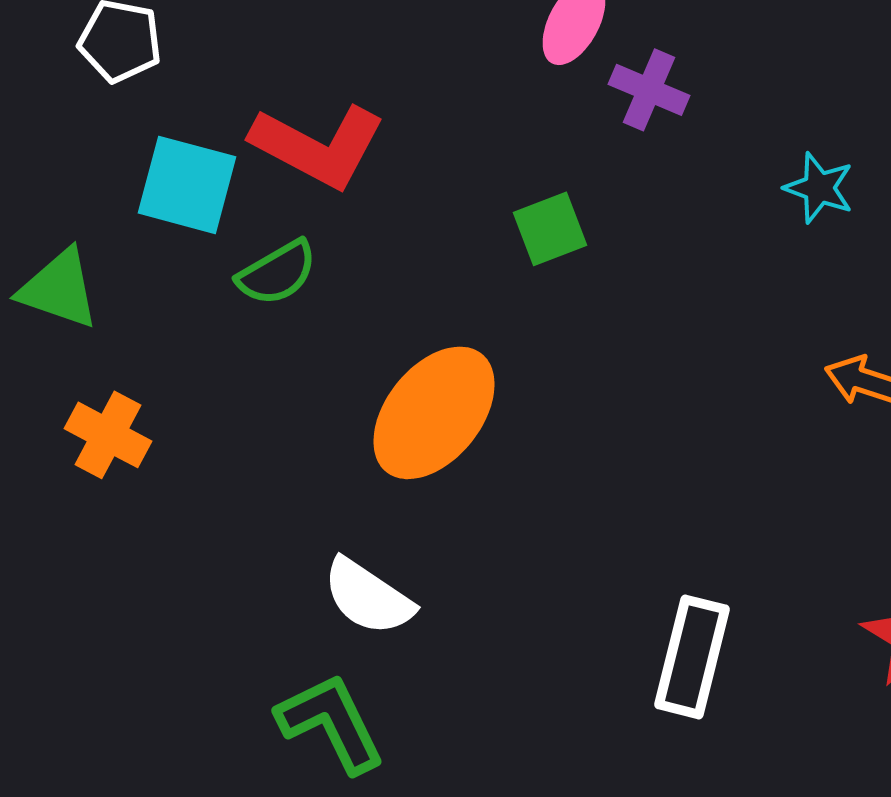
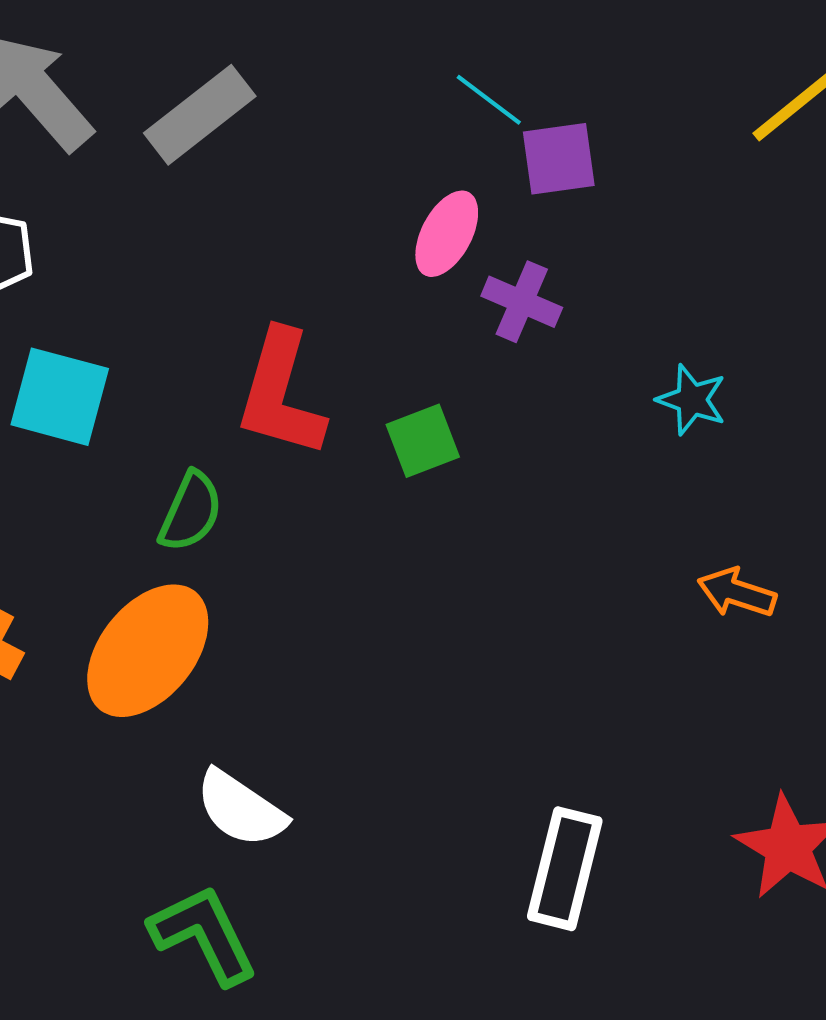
red L-shape: (318, 146) -> (281, 394), moved, turned 78
green semicircle: (277, 273) -> (191, 512), moved, turned -36
orange ellipse: (434, 413) -> (148, 651), moved

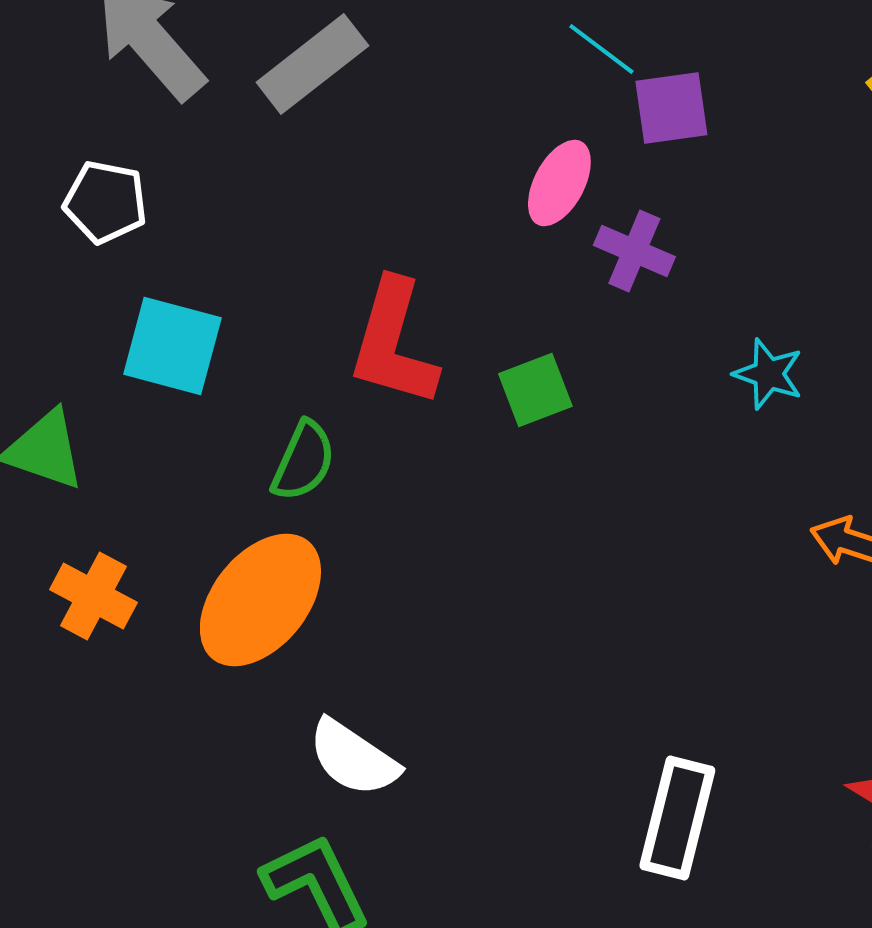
cyan star: (692, 400) -> (768, 374), moved

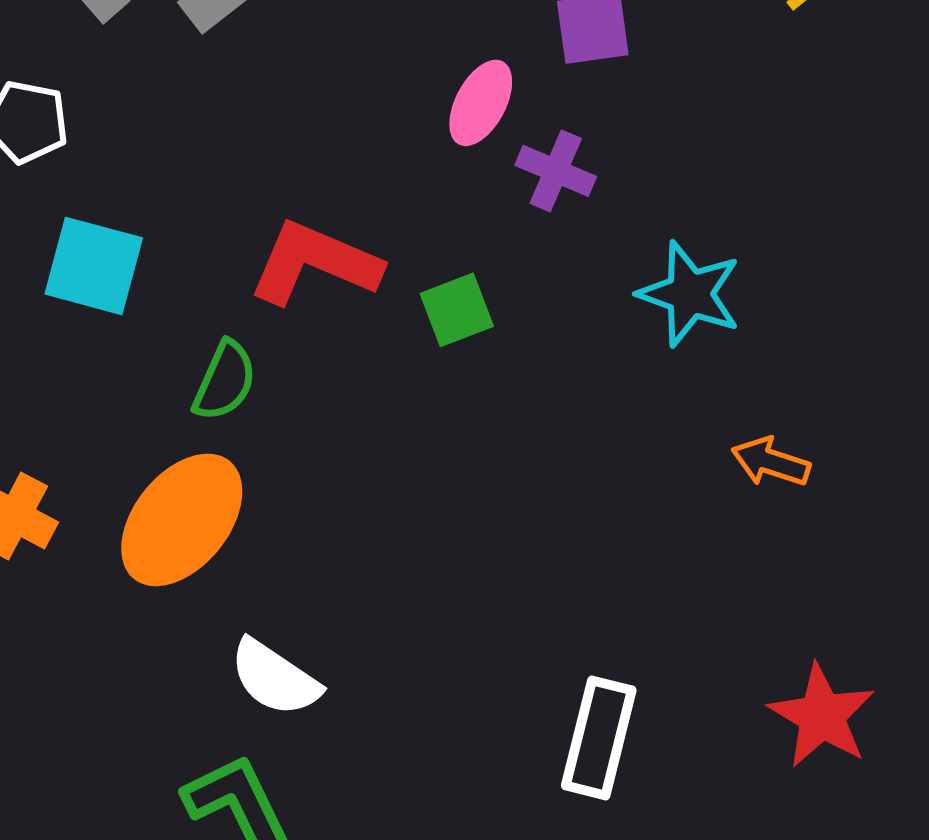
red L-shape: (393, 343) -> (315, 263), turned 97
cyan star: (768, 374) -> (690, 294), size x1.5

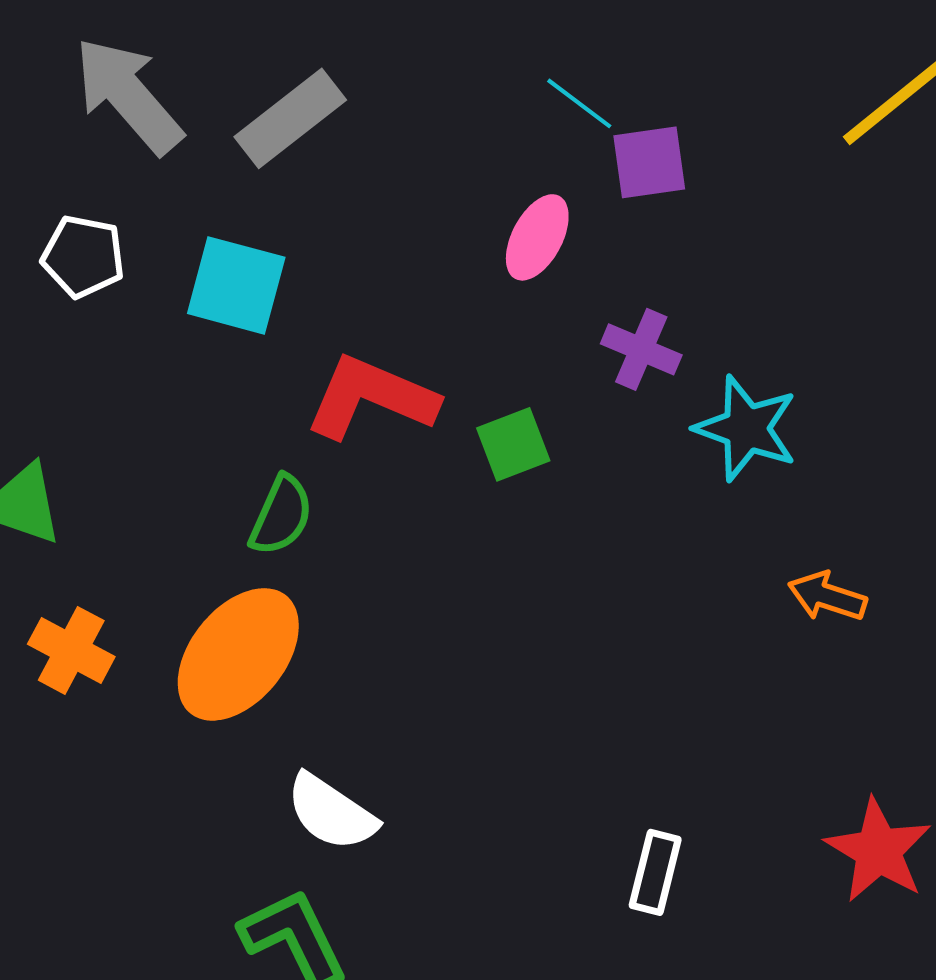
purple cross: (556, 171) -> (641, 349), moved
cyan square: (94, 266) -> (236, 285), moved
white rectangle: (599, 738) -> (655, 872), size x0.7

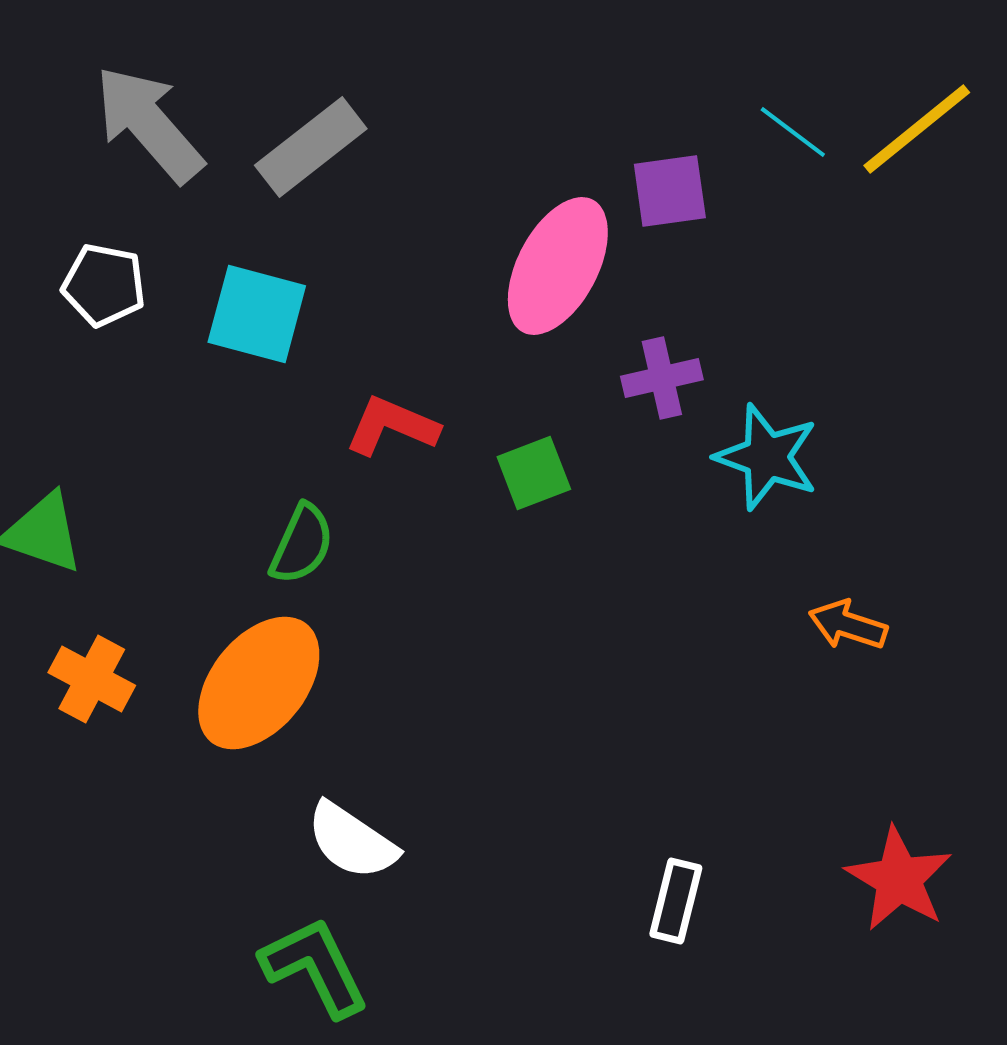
cyan line: (579, 103) -> (793, 132), moved
pink ellipse: (537, 237) -> (558, 266), size x1.6
purple cross: (641, 349) -> (662, 378), turned -36
red L-shape: (371, 397) -> (392, 426), size x0.7

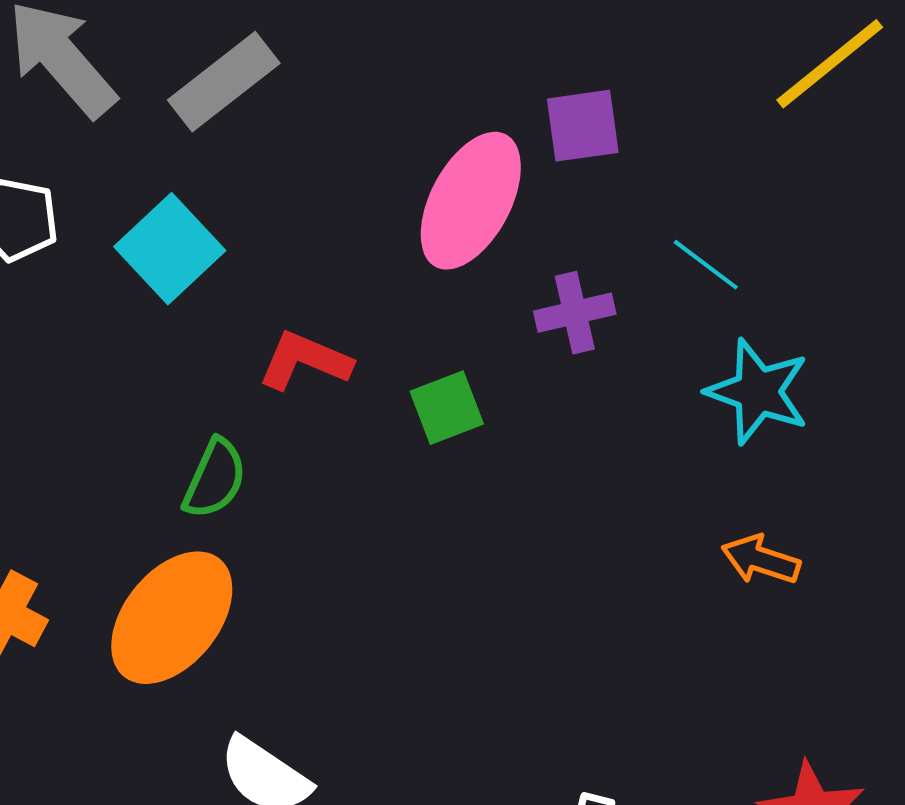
cyan line: (793, 132) -> (706, 265), moved
cyan square: (257, 314) -> (170, 249), turned 32
cyan star: (767, 457) -> (758, 392), moved

